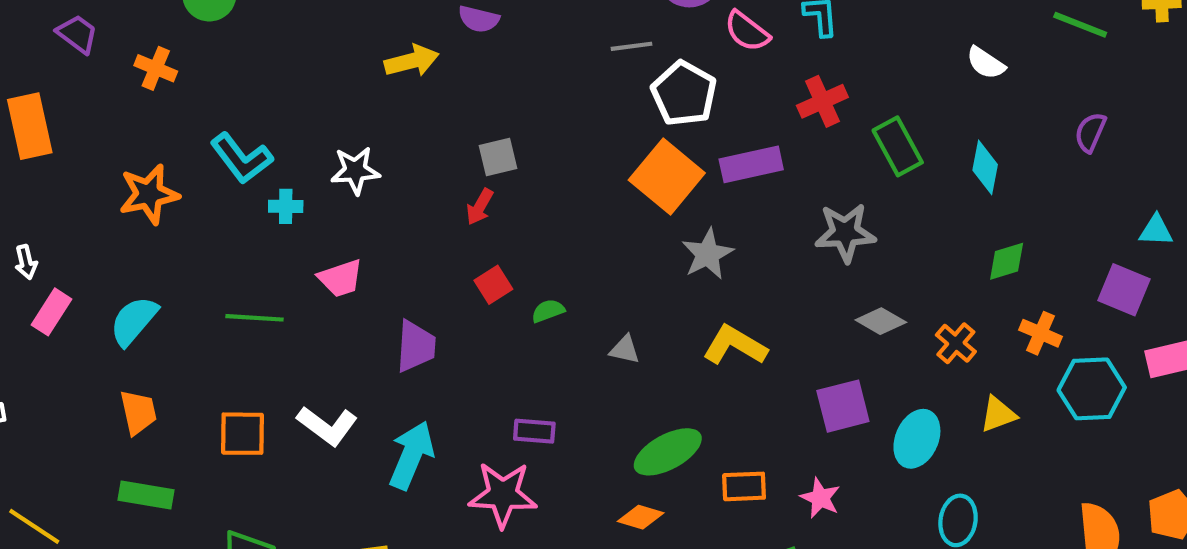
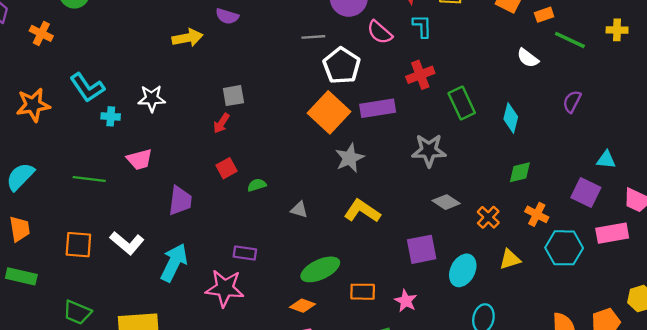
white semicircle: (986, 63) -> (528, 58), moved

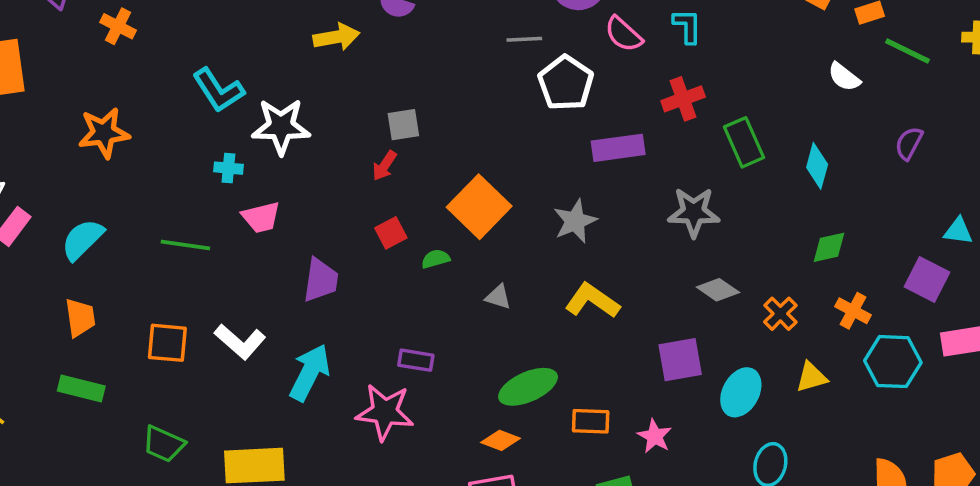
cyan L-shape: (87, 88) -> (218, 90), moved
white star: (152, 98) -> (281, 126), size x1.4
orange square: (329, 112) -> (479, 207), moved
cyan cross: (111, 116) -> (228, 168), moved

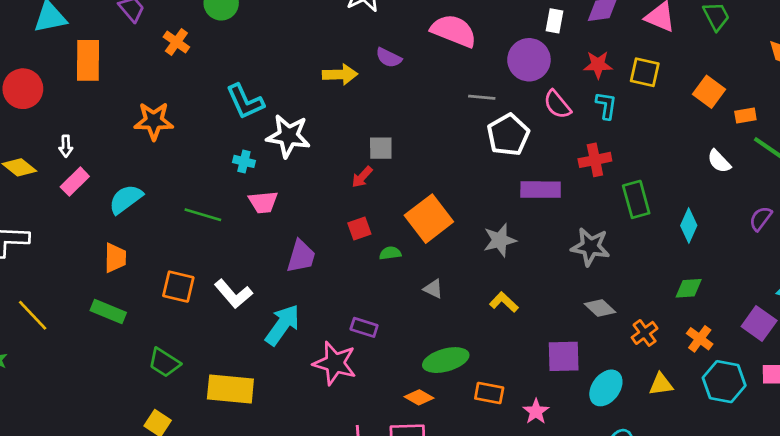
yellow L-shape: (592, 301) -> (504, 302), size x0.7

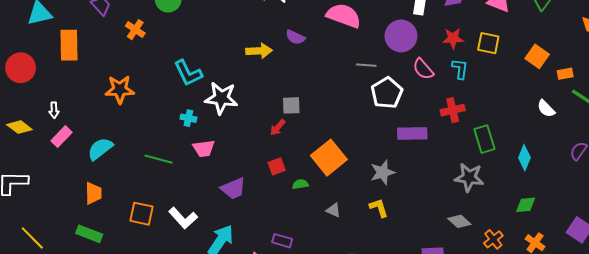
gray star: (590, 247) -> (469, 177), moved
purple trapezoid: (301, 256) -> (233, 188), turned 52
yellow L-shape: (504, 302) -> (379, 208), moved, turned 30

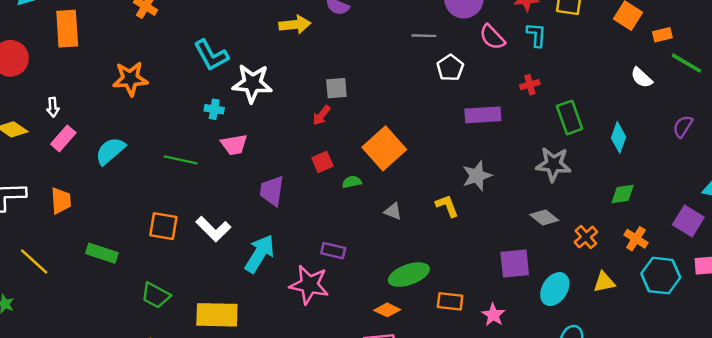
white pentagon: (387, 93) -> (450, 68), size x0.7
red cross: (453, 110) -> (530, 85), size x0.7
gray star: (383, 172) -> (477, 176), moved
purple trapezoid: (233, 188) -> (272, 191), turned 124
orange trapezoid: (93, 193) -> (61, 201), moved

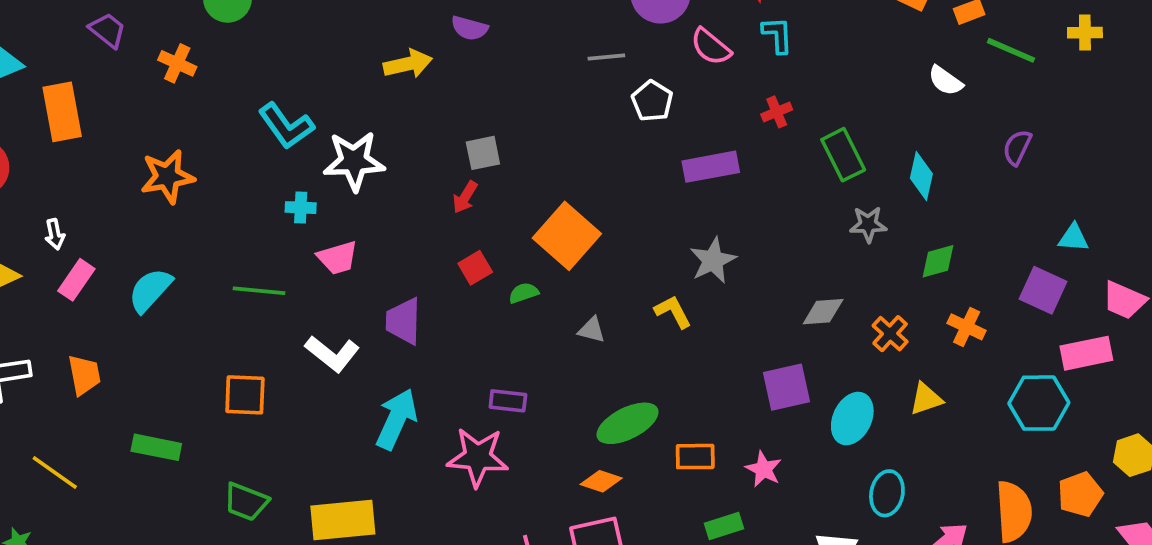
gray star: (553, 164) -> (868, 224), moved, size x0.7
gray diamond: (544, 218) -> (823, 312), turned -36
white L-shape: (213, 229) -> (332, 354), moved
cyan hexagon: (661, 276) -> (1039, 403), moved

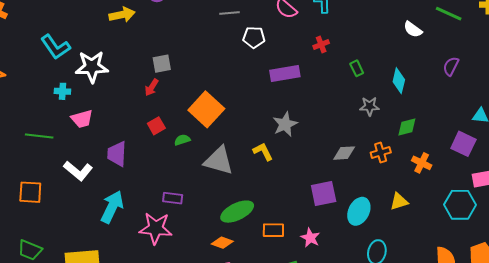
white pentagon: (652, 101) -> (254, 37), turned -30
green rectangle: (843, 155) -> (357, 68), size x0.6
gray triangle: (592, 330) -> (219, 161), size x2.0
orange cross: (890, 334) -> (381, 153), moved, turned 30

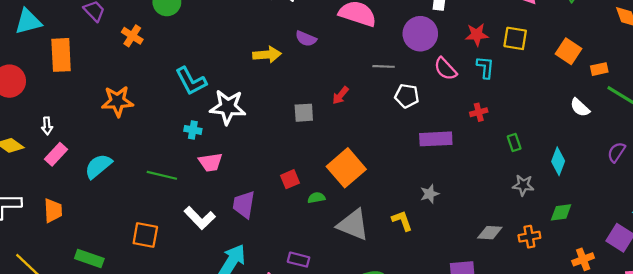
red arrow: (152, 87) -> (340, 95), moved
gray star: (285, 124) -> (430, 194), size x0.7
orange cross: (422, 163) -> (583, 259), moved, turned 36

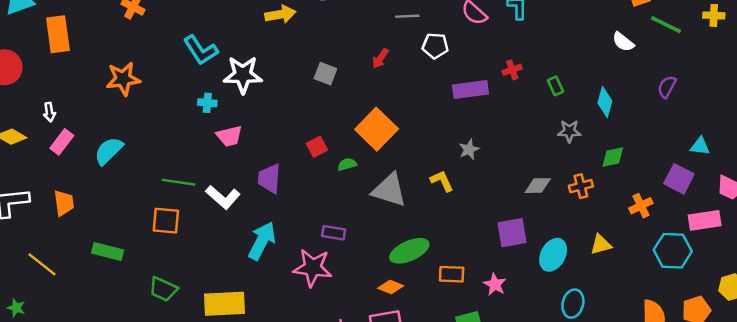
red arrow: (340, 95) -> (380, 58), moved
red cross: (479, 112) -> (512, 70), moved
gray square: (304, 113) -> (325, 74), turned 30
green line: (162, 175) -> (178, 182), moved

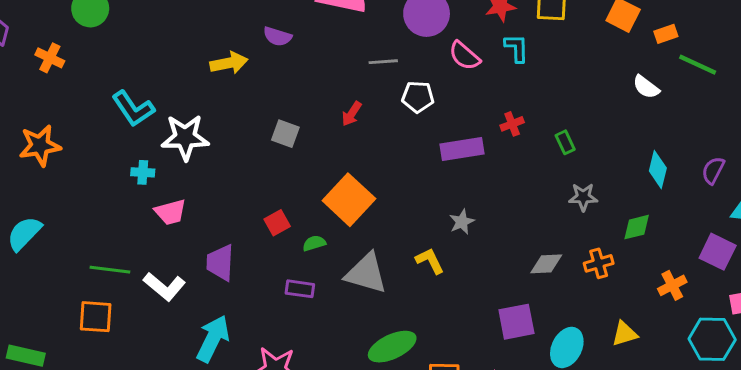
purple semicircle: (667, 87) -> (713, 170), moved
cyan diamond: (605, 102) -> (658, 169), moved
purple rectangle: (334, 233) -> (300, 289), moved

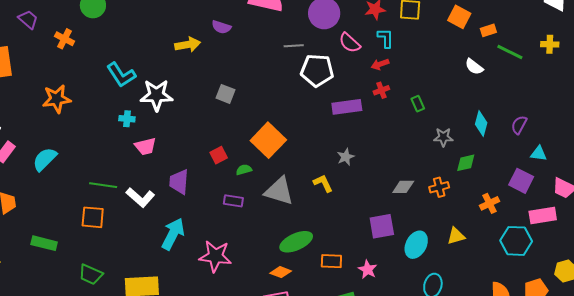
white pentagon: (418, 97) -> (317, 70), size x1.5
red arrow: (352, 114) -> (380, 64), moved, turned 36
gray star: (583, 197) -> (443, 137), moved

